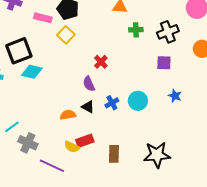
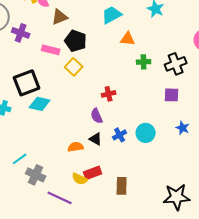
red cross: (101, 62) -> (109, 94), turned 32
black star: (157, 155) -> (177, 197), moved

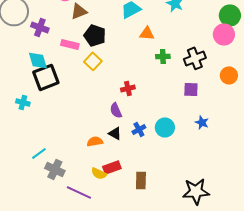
cyan diamond: (40, 104) -> (38, 60), moved, turned 60

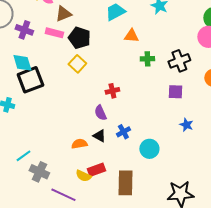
pink rectangle: (70, 44) -> (54, 33), moved
cyan circle: (165, 127) -> (149, 149), moved
brown rectangle: (141, 180) -> (125, 183), size x1.4

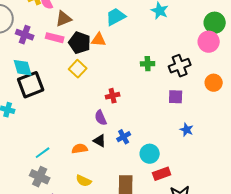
orange triangle: (131, 36) -> (99, 40), moved
cyan line: (23, 156) -> (43, 153), moved
red rectangle: (96, 170) -> (162, 174), moved

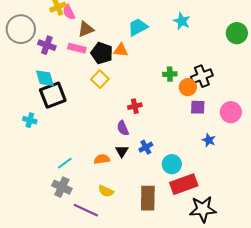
pink circle: (209, 42) -> (231, 112), moved
orange circle: (214, 83) -> (188, 87), moved
black triangle: (100, 141) -> (122, 151), turned 32
red rectangle: (162, 174) -> (184, 184), size x1.5

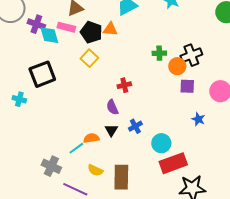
cyan diamond: (45, 78) -> (49, 35), moved
cyan line: (65, 163) -> (76, 148), moved
brown rectangle: (148, 198) -> (121, 177), moved

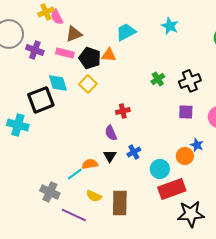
cyan diamond: (49, 35) -> (58, 83), moved
green cross: (159, 53) -> (158, 79), turned -32
orange circle: (177, 66) -> (185, 156), moved
cyan cross: (19, 99) -> (18, 125), size x1.5

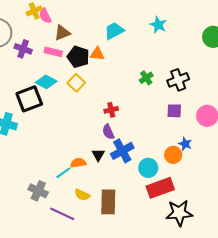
cyan diamond: (58, 83) -> (46, 82), turned -45
purple semicircle: (111, 133) -> (108, 132), moved
blue cross: (134, 152) -> (122, 151), size x1.6

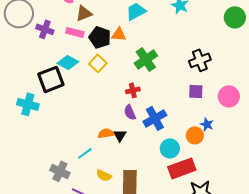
green cross: (146, 78) -> (146, 59), moved, size x1.6
blue cross: (122, 151) -> (155, 118), moved
orange semicircle: (78, 163) -> (106, 133), moved

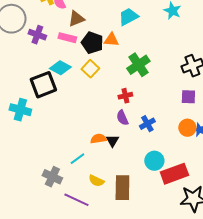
blue cross: (155, 118) -> (147, 124), size x0.7
orange circle: (195, 135) -> (187, 128), moved
cyan circle: (170, 148) -> (154, 161), moved

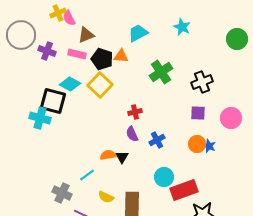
green cross: (138, 65) -> (161, 72), moved
yellow square: (90, 69) -> (100, 85), size x1.4
black square: (43, 85) -> (53, 101), turned 36
cyan cross: (20, 110) -> (40, 118), moved

